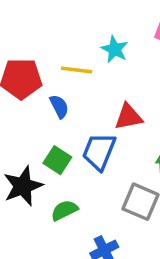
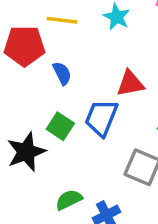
yellow line: (77, 70) -> (62, 20), moved
green semicircle: (64, 210) -> (69, 200), moved

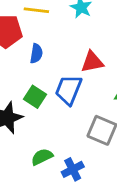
blue semicircle: (62, 73) -> (36, 53), turned 36

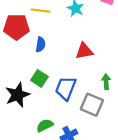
blue trapezoid: (68, 90) -> (66, 88), moved

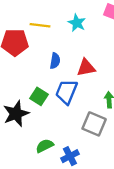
blue semicircle: (40, 44) -> (55, 61), moved
blue trapezoid: (66, 88) -> (66, 92), moved

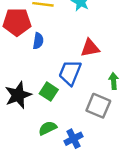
blue semicircle: (55, 61) -> (38, 41), moved
green square: (39, 96) -> (49, 92), moved

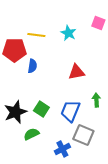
blue trapezoid: (70, 73) -> (70, 111), moved
gray square: (98, 106) -> (83, 135), moved
green semicircle: (48, 128) -> (31, 134), moved

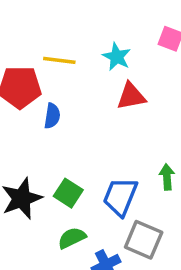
red triangle: (76, 72) -> (131, 96), moved
green semicircle: (31, 134) -> (72, 238), moved

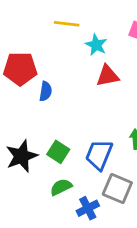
yellow line: (59, 60) -> (67, 24), moved

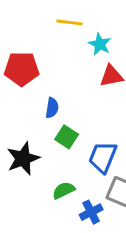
blue semicircle: (46, 91) -> (52, 108), moved
green square: (58, 152) -> (67, 137), moved

